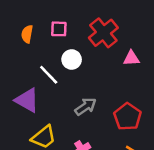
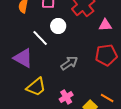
red pentagon: (128, 117) -> (106, 55), moved, turned 30

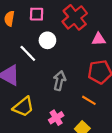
gray arrow: (69, 63) -> (59, 81), turned -42
orange line: (107, 98) -> (89, 100), moved

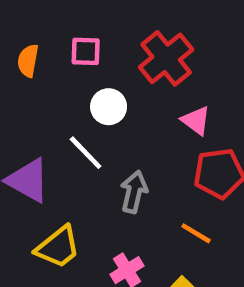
pink triangle: (99, 39) -> (196, 121), moved, turned 40
white line: (28, 53) -> (86, 153), moved

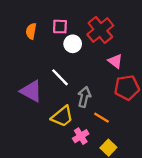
white circle: (109, 107) -> (73, 44), moved
orange line: (196, 233) -> (101, 118), moved
yellow trapezoid: (58, 247) -> (62, 116), moved

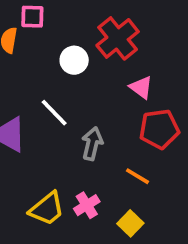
pink square: (60, 27) -> (32, 17), moved
yellow trapezoid: (62, 116) -> (47, 209), moved
orange line: (101, 118) -> (138, 176), moved

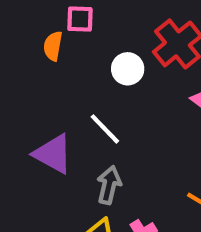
gray arrow: (92, 144) -> (109, 185), moved

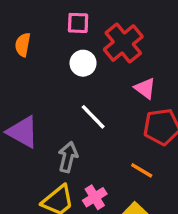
pink square: (80, 19) -> (78, 23), moved
white line: (105, 129) -> (93, 117), moved

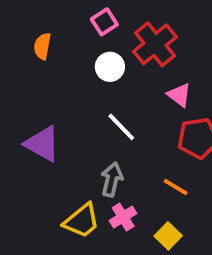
pink square: (78, 23) -> (104, 22), turned -35
gray arrow: (68, 157) -> (112, 179), moved

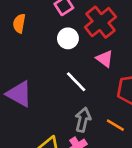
pink triangle: (179, 95) -> (105, 59), moved
gray arrow: (112, 179) -> (83, 120), moved

